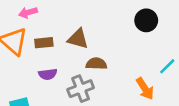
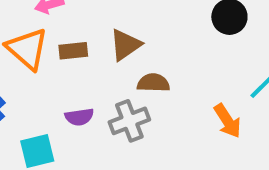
brown triangle: (78, 39) -> (125, 45), turned -50
purple semicircle: (48, 74) -> (79, 117), moved

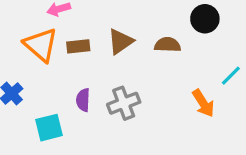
brown semicircle: (153, 83) -> (168, 45), moved
purple semicircle: (79, 117) -> (83, 100), turned 100

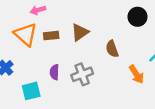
brown semicircle: (168, 45) -> (112, 49), moved, turned -112

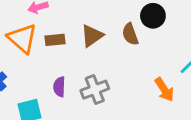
black circle: (137, 17) -> (153, 16), moved
brown semicircle: (112, 49) -> (130, 34), moved

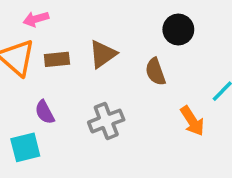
brown semicircle: (130, 34) -> (155, 72), moved
purple semicircle: (59, 87) -> (45, 112), moved, turned -30

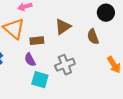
brown rectangle: (57, 59) -> (37, 41), moved
cyan square: (25, 147) -> (40, 80), moved, turned 30

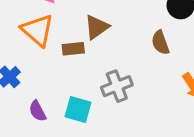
brown triangle: (63, 27) -> (97, 27), moved
purple semicircle: (30, 60) -> (38, 111), moved

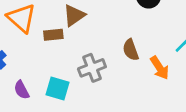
brown semicircle: (160, 43) -> (131, 50), moved

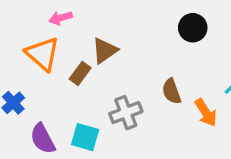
brown rectangle: (53, 35) -> (80, 73), turned -48
purple semicircle: (22, 90) -> (43, 139), size x1.4

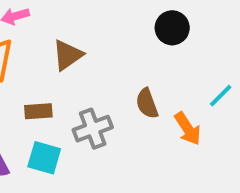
brown rectangle: (80, 73) -> (38, 111), moved, turned 50

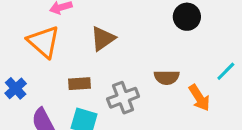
brown semicircle: (147, 103) -> (167, 77), turned -70

